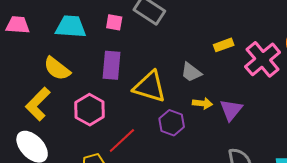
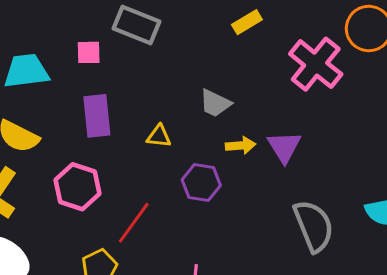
yellow rectangle: (224, 45) -> (247, 22), moved
yellow triangle: (150, 87) -> (159, 136), size x0.5

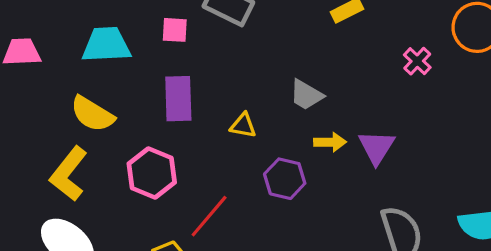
pink cross: (316, 64) -> (417, 61), size x0.5

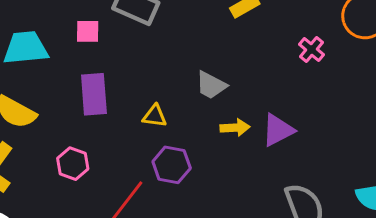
purple triangle: (377, 147) -> (278, 130), turned 33
pink hexagon: (152, 173) -> (73, 164), size x0.7
purple hexagon: (285, 179) -> (172, 165), moved

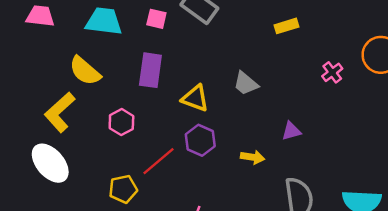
yellow triangle: (155, 116) -> (195, 98), size x1.4
yellow arrow: (235, 128) -> (253, 157), moved
purple triangle: (278, 130) -> (291, 131), size x0.7

